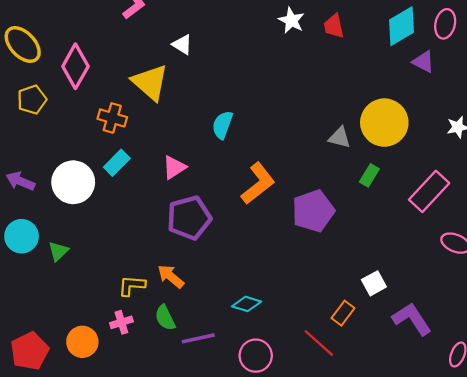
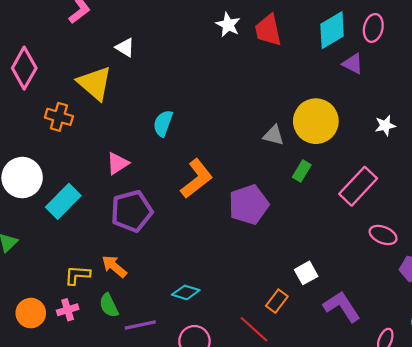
red trapezoid: (334, 26) -> (268, 30), size x1.4
cyan rectangle: (117, 163) -> (63, 201), moved, size x1.4
orange circle: (82, 342) -> (31, 313), moved

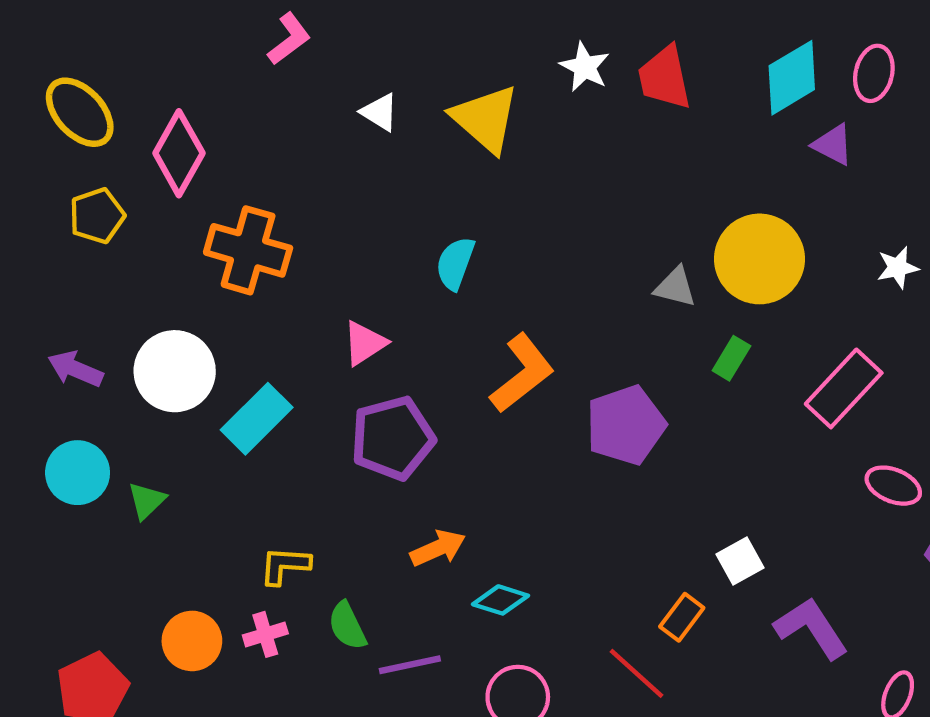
yellow triangle: (95, 83) -> (485, 119), moved
orange cross: (59, 117) -> (248, 250), size x1.5
orange arrow: (114, 266) -> (438, 548), moved, turned 116

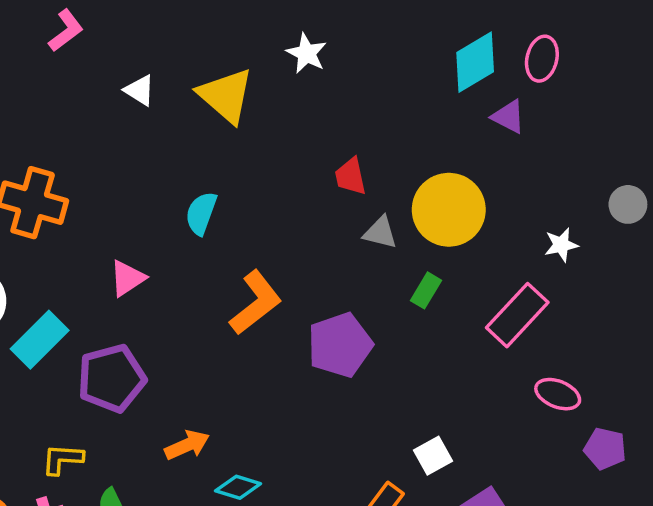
red trapezoid: (665, 78) -> (350, 176), moved, size x0.7
white star: (898, 268) -> (561, 245), moved
purple pentagon: (393, 438) -> (112, 378), moved

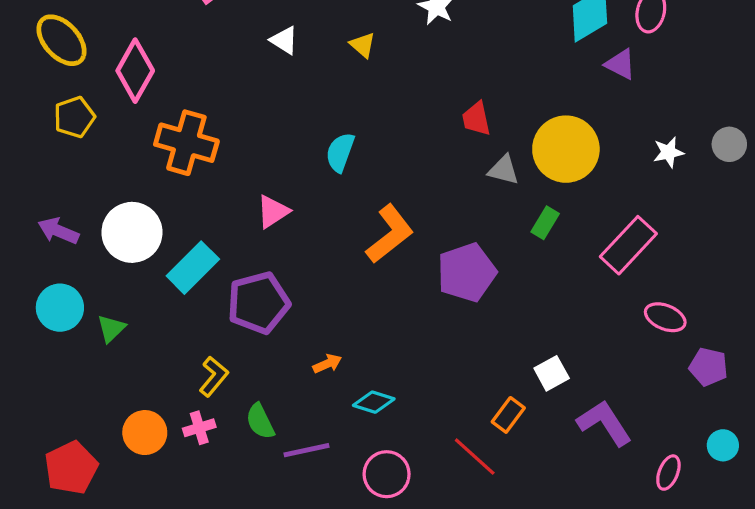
yellow triangle: (226, 96) -> (363, 45), size x0.5
white star: (561, 245) -> (668, 152), moved
orange arrow: (187, 445) -> (327, 364), size x0.7
yellow L-shape: (62, 459) -> (214, 376), turned 126

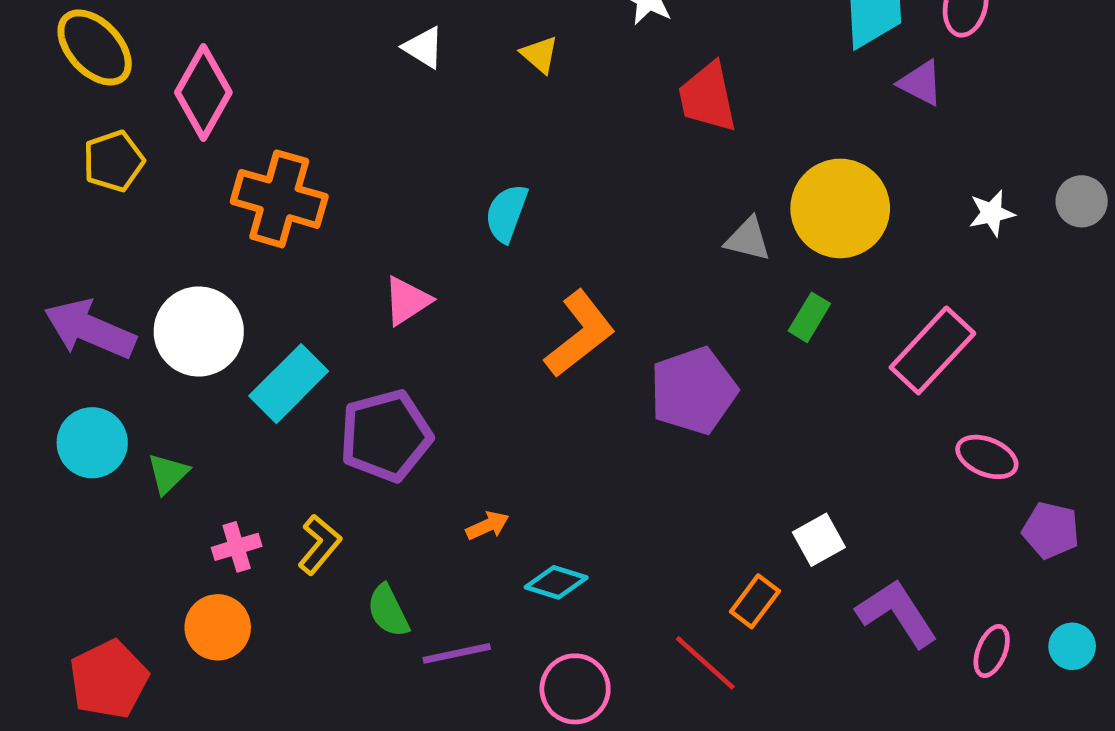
red trapezoid: (476, 119) -> (708, 97), moved, size x1.4
purple arrow: (58, 231) -> (90, 329), size x1.5
pink cross: (199, 428) -> (237, 547), moved
pink ellipse: (668, 473) -> (992, 651), moved

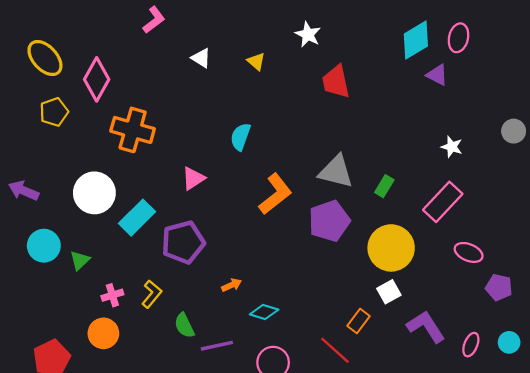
yellow circle: (840, 208) -> (391, 248), moved
white star: (992, 213) -> (452, 147), moved, turned 30
gray triangle: (748, 239) -> (336, 172), moved, size x1.6
purple arrow: (90, 329) -> (24, 191), moved, size x0.7

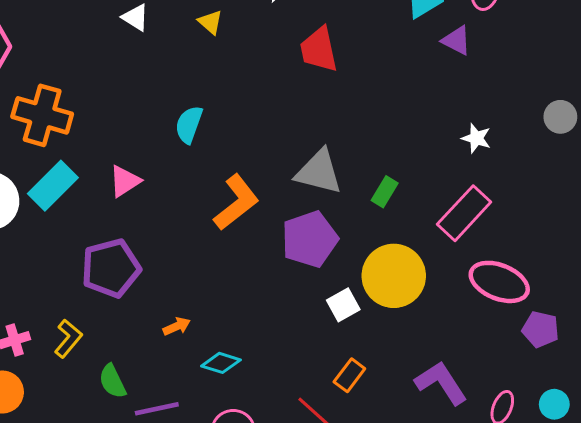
cyan rectangle: (137, 218) -> (53, 186), moved
pink ellipse: (469, 252) -> (499, 282), size x1.5
white square: (389, 292) -> (343, 305), moved

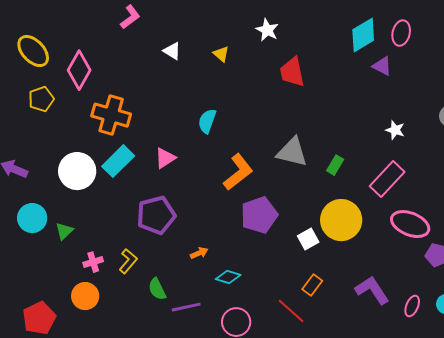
purple pentagon: (310, 239) -> (259, 215), moved

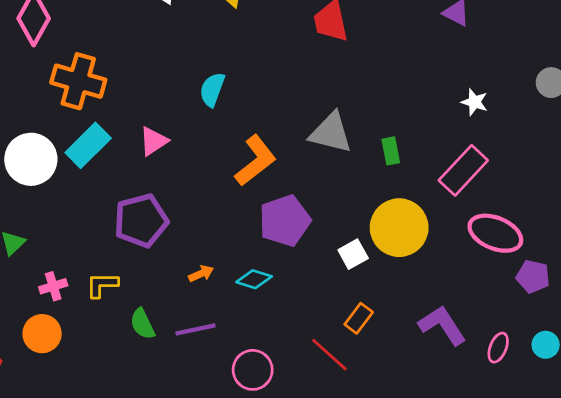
green rectangle: (335, 165) -> (391, 151), turned -42
yellow L-shape: (128, 261) -> (102, 285), turned -130
cyan diamond: (228, 277) -> (254, 279), moved
purple line: (186, 307) -> (195, 329), moved

